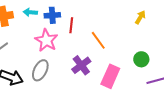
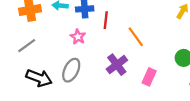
pink star: (46, 40) -> (78, 37), size x0.6
pink rectangle: (110, 76) -> (149, 77), size x0.7

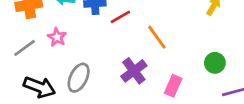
red line: (106, 20) -> (120, 17), turned 54
pink star: (78, 37) -> (57, 37), moved

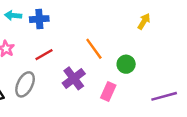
red line: (120, 17) -> (44, 55), moved
green circle: (215, 63) -> (126, 64), moved

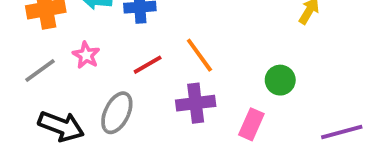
orange line: (94, 49) -> (199, 55), moved
purple cross: (74, 78) -> (196, 103), turned 30

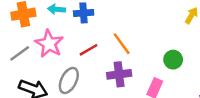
pink star: (86, 55) -> (49, 44), size x1.6

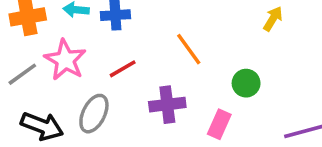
orange line: (122, 44) -> (189, 49), moved

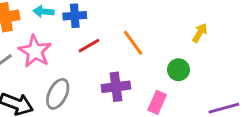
yellow arrow: (273, 19) -> (200, 33), moved
red line: (123, 69) -> (89, 46), moved

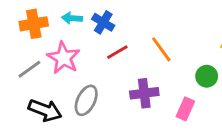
blue cross: (75, 16) -> (103, 22), turned 35

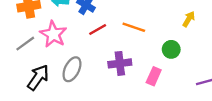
orange line: (161, 49) -> (134, 27), turned -35
black arrow: (45, 110) -> (38, 77), turned -76

